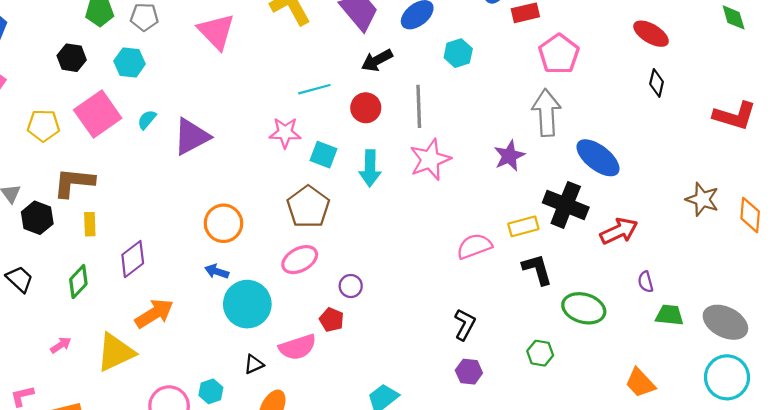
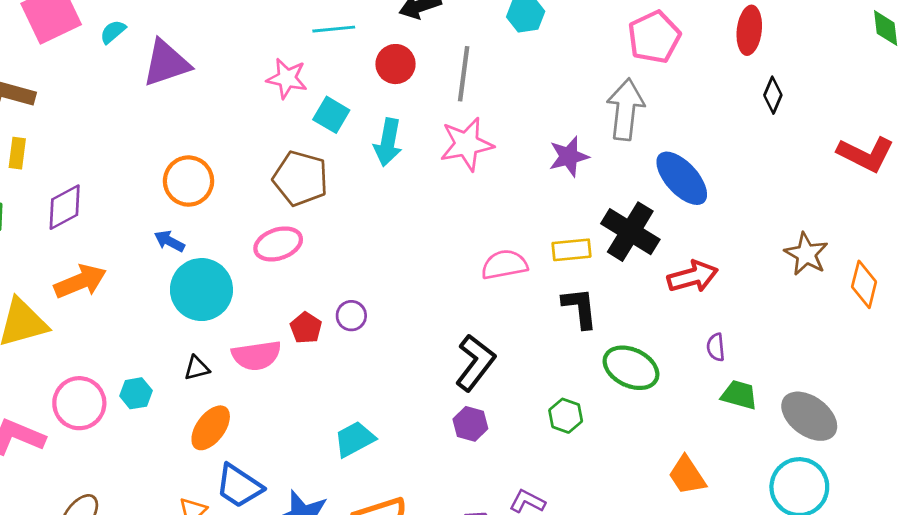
red ellipse: (651, 34) -> (749, 30), moved, turned 56
brown pentagon: (308, 207) -> (301, 178), turned -30
purple circle: (351, 286) -> (351, 316), moved
black L-shape: (465, 324) -> (475, 363), size x1.4

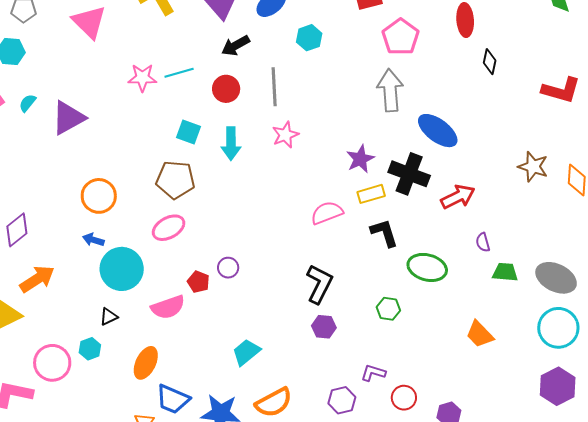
pink star: (287, 78) -> (142, 78), moved
pink star: (467, 144) -> (285, 135), size x0.7
purple star: (569, 156) -> (360, 159), moved
black triangle: (197, 368) -> (109, 317), moved

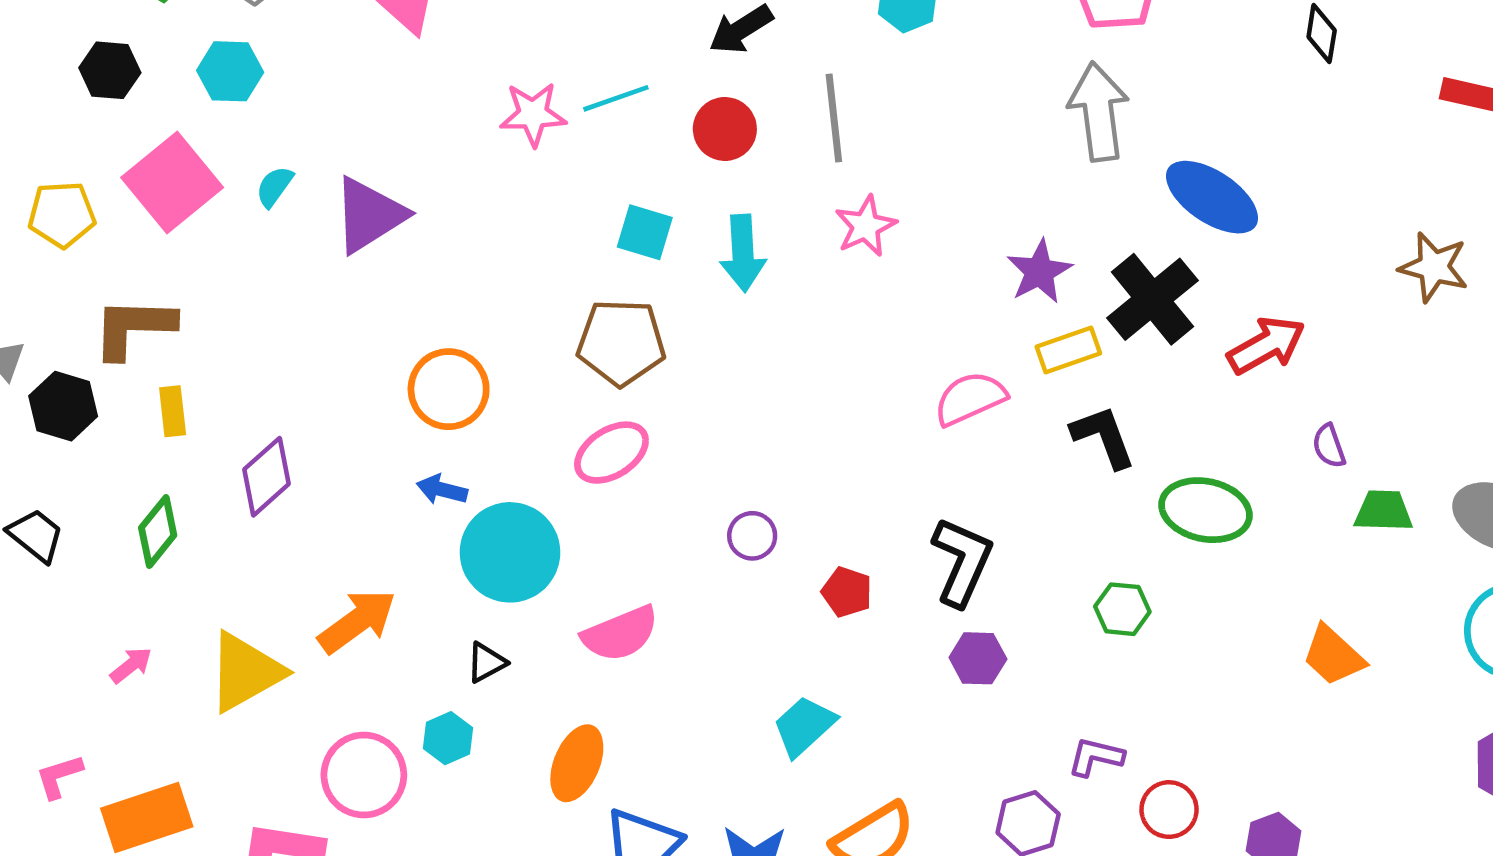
black cross: (409, 174) -> (1152, 299), turned 33
orange arrow: (37, 279) -> (357, 621), moved
red pentagon: (198, 282) -> (847, 592), moved

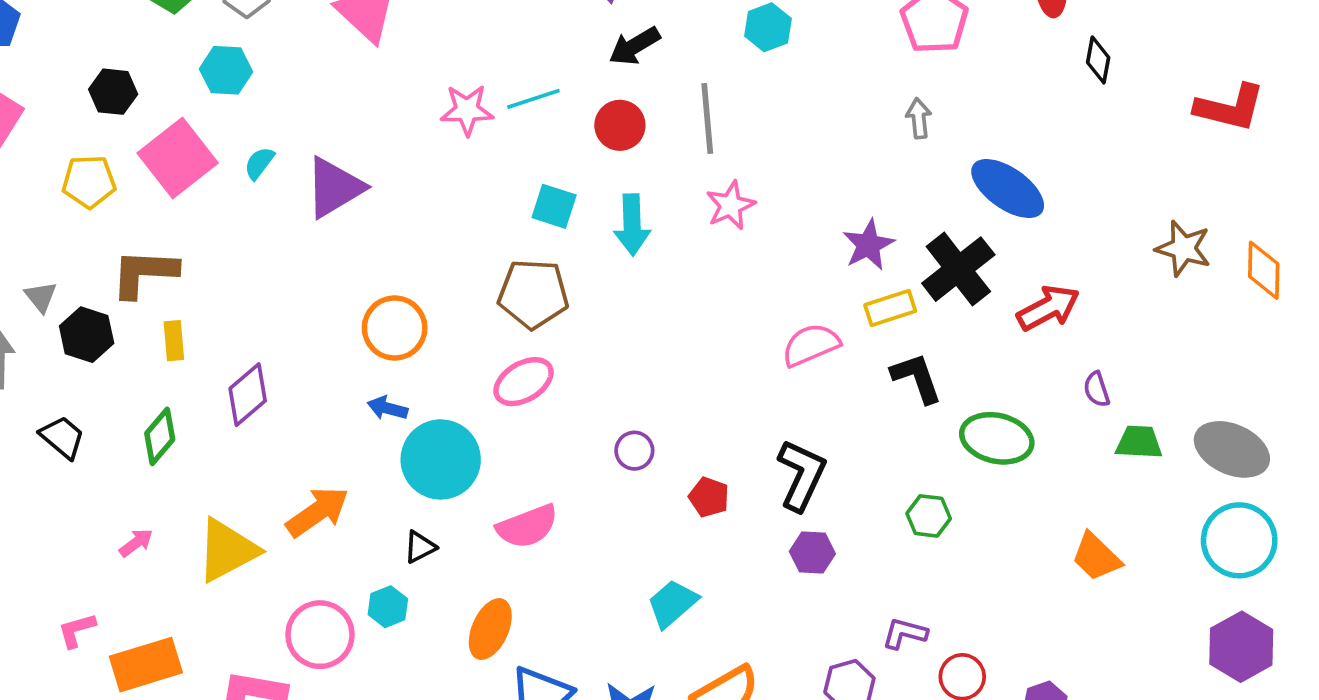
black hexagon: (110, 70) -> (113, 92), moved
gray arrow: (1099, 112) -> (919, 118), size x0.5

